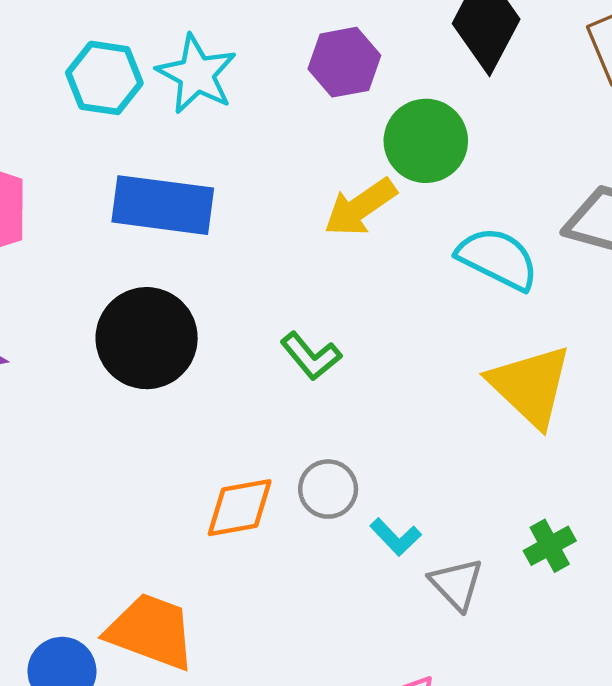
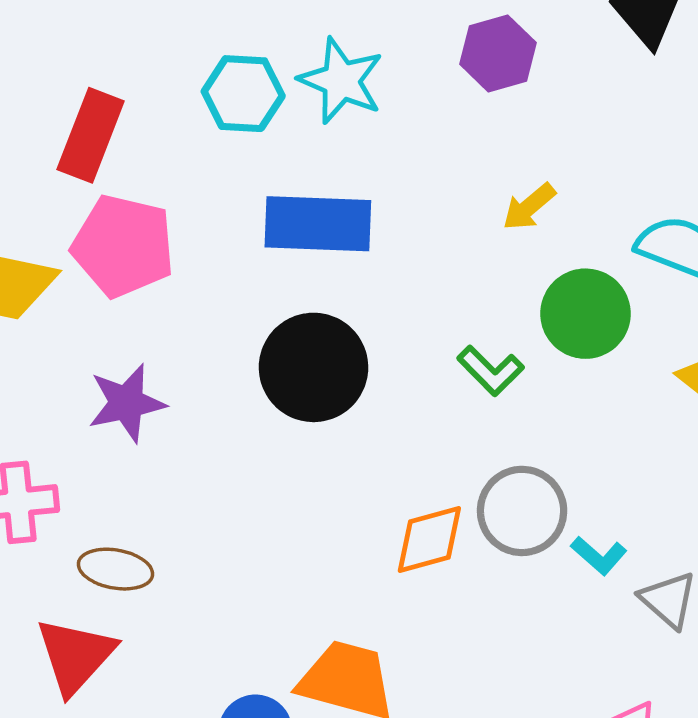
green circle: (426, 141) -> (585, 314), moved
yellow arrow: (360, 207) -> (529, 207), size x0.7
gray circle: (328, 489) -> (522, 511), size x1.4

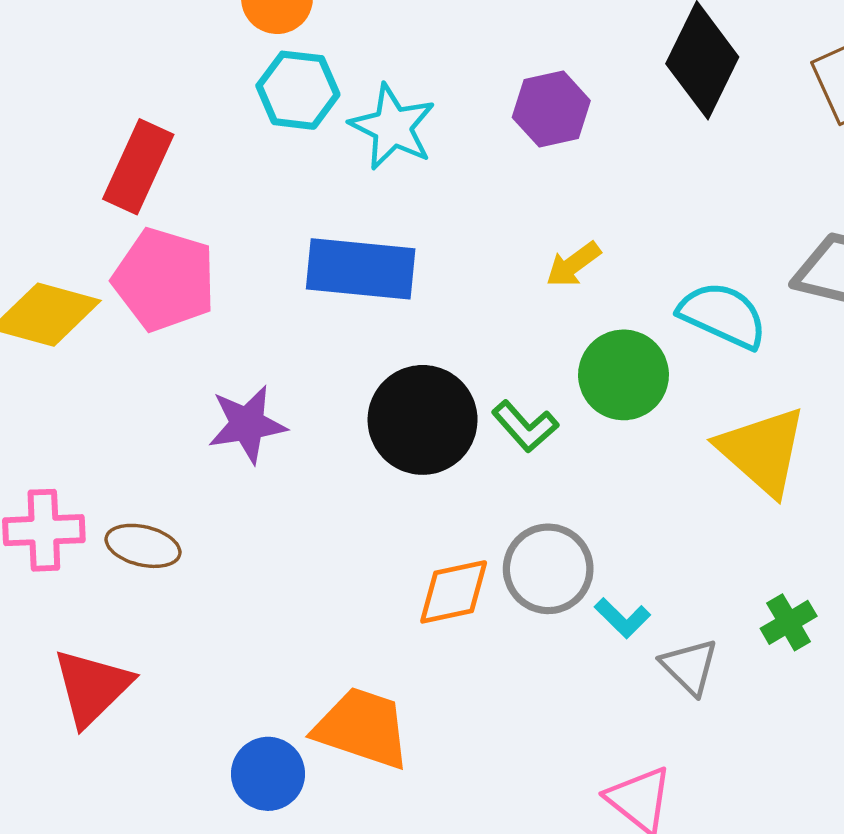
cyan hexagon: (243, 94) -> (298, 90), moved
black circle: (314, 367) -> (423, 420), moved
purple star: (127, 403) -> (247, 424), moved
brown ellipse: (116, 569) -> (143, 546), moved

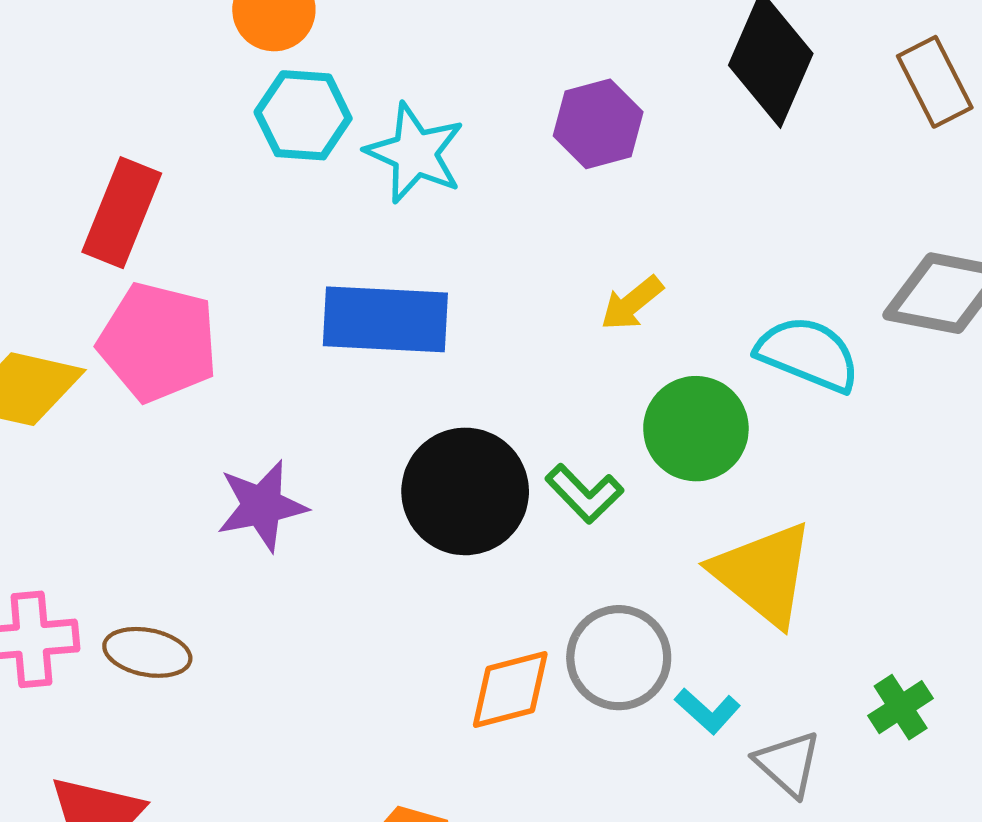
yellow triangle: (762, 451) -> (763, 574), moved

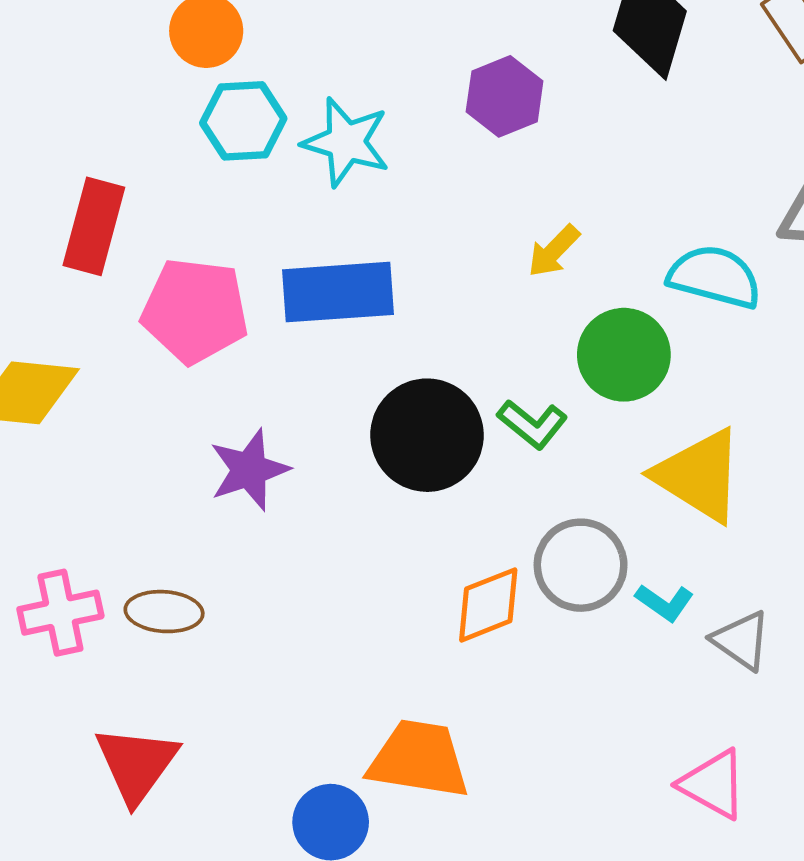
pink pentagon: (158, 342) -> (195, 311), moved

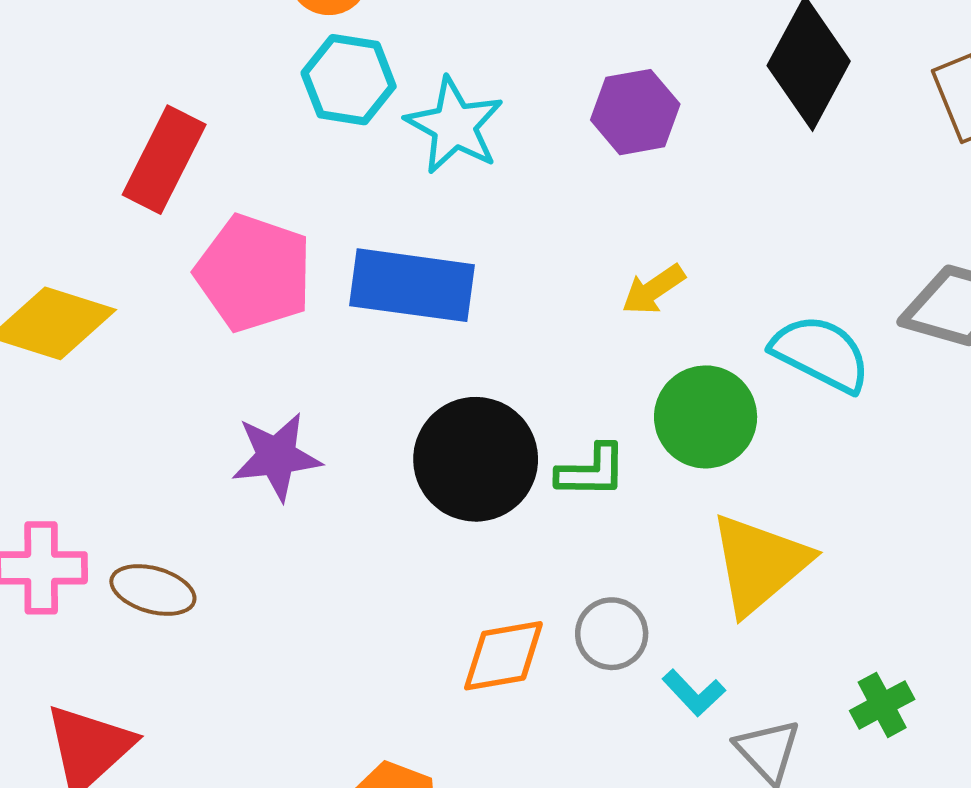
green L-shape: (532, 424) -> (592, 471), turned -50
yellow triangle: (699, 475) -> (759, 564), turned 36
gray circle: (581, 565) -> (612, 634), size x0.7

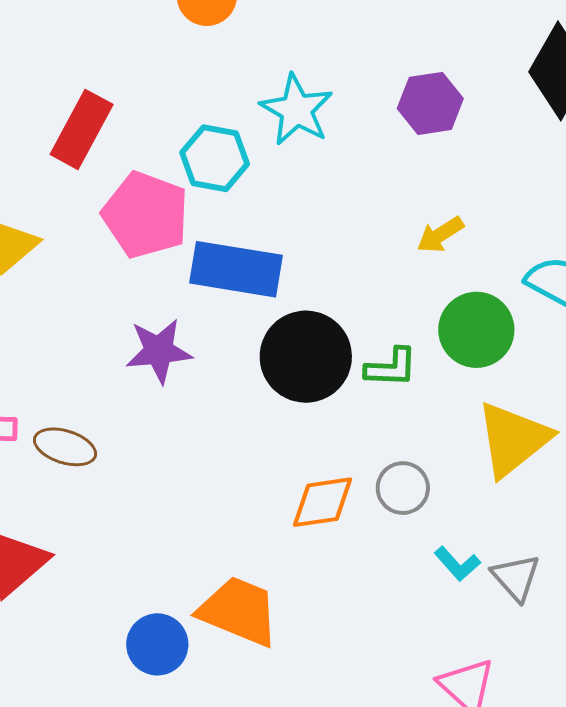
cyan hexagon: (349, 80) -> (215, 158), moved
blue rectangle: (412, 285) -> (236, 269), moved
cyan L-shape: (694, 693) -> (457, 564), moved

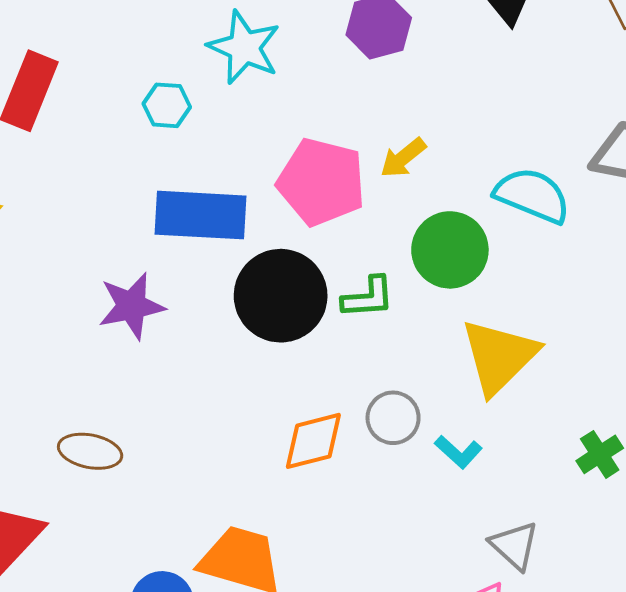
cyan hexagon: (215, 158) -> (167, 105), size x0.7
pink pentagon: (146, 215) -> (321, 182), moved
brown ellipse: (65, 447) -> (90, 451), moved
cyan L-shape: (457, 564) -> (458, 452), moved
gray triangle: (516, 577) -> (514, 545), moved

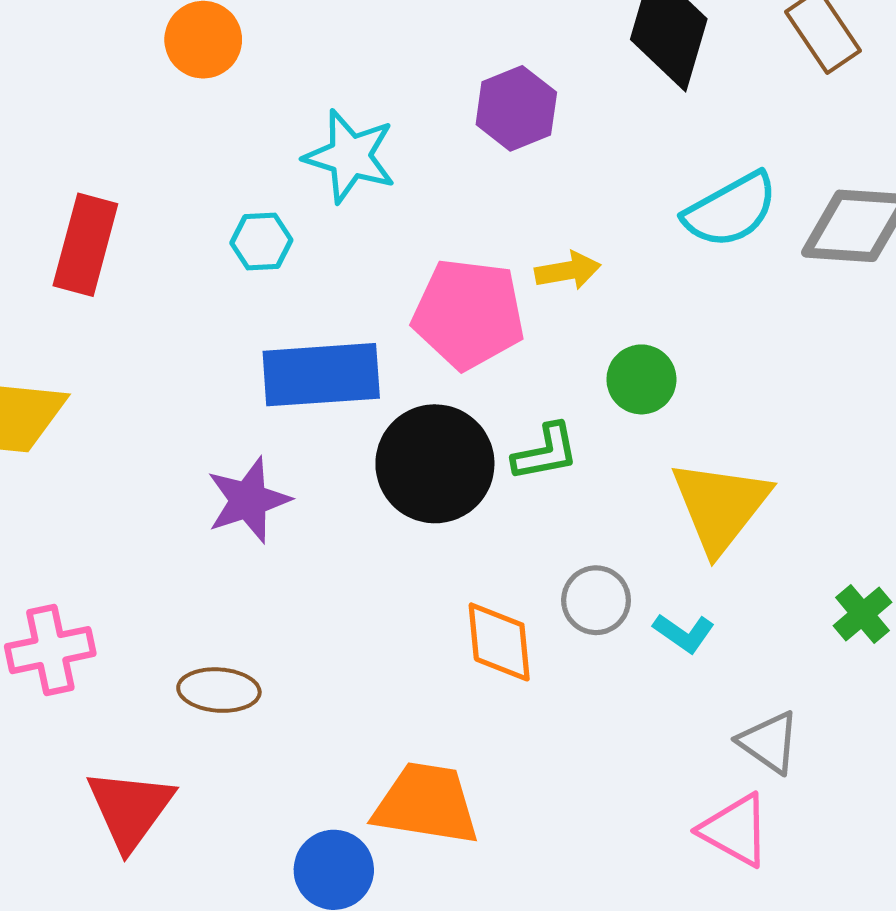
yellow arrow: (403, 158) -> (568, 271), turned -144
cyan semicircle: (532, 195) -> (731, 210), moved, turned 136
green circle: (450, 250) -> (641, 379), size x0.7
orange diamond: (313, 441) -> (499, 642), turned -74

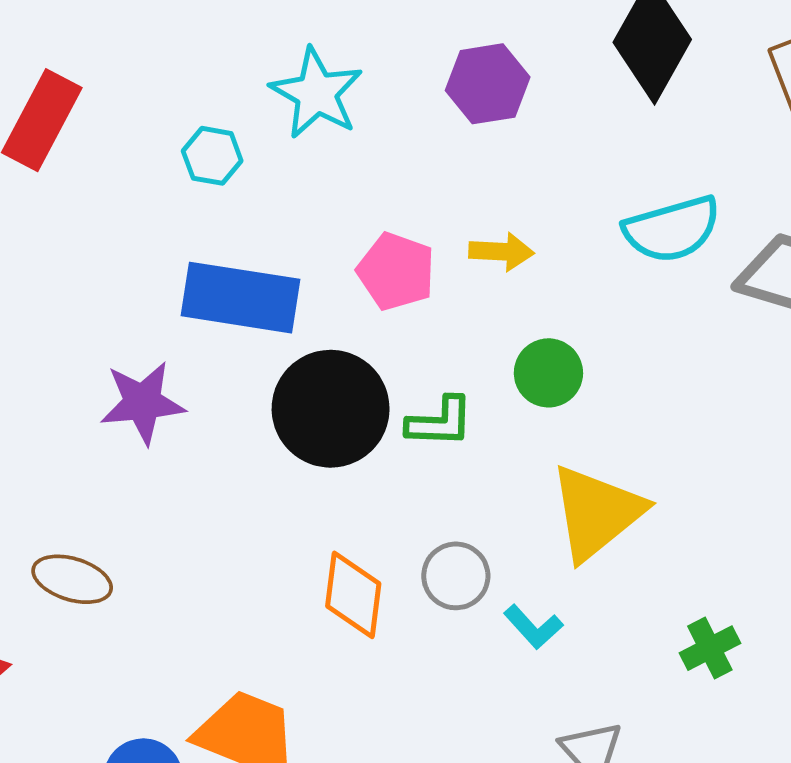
pink pentagon: (468, 314) -> (396, 271), size x0.7

